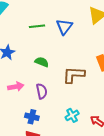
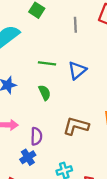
green semicircle: (42, 62) -> (45, 93), moved, turned 32
blue cross: (32, 117) -> (28, 157), moved, turned 32

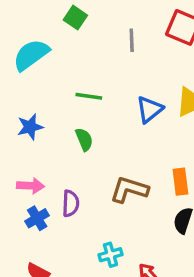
blue triangle: (77, 70) -> (150, 109), moved
blue cross: (28, 157) -> (37, 218), moved

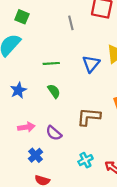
green square: (75, 18) -> (22, 17), moved
purple semicircle: (71, 203) -> (54, 133), turned 140
blue cross: (37, 218) -> (36, 155), moved

